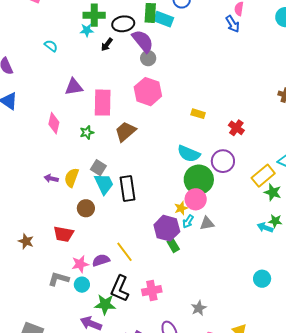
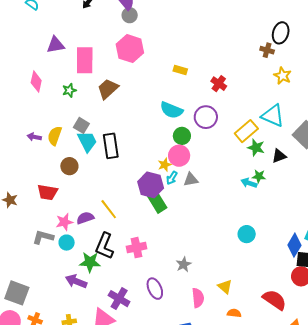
green circle: (199, 180) -> (182, 136), size x0.6
green rectangle: (173, 245) -> (157, 202), size x1.5

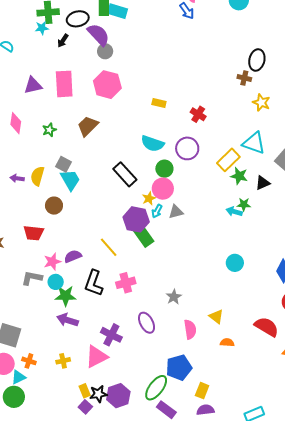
pink rectangle: (85, 60) -> (64, 84), moved
black rectangle: (111, 146) -> (125, 174), moved, turned -30
yellow line: (109, 209) -> (109, 247), moved
green star: (90, 262) -> (65, 296), moved

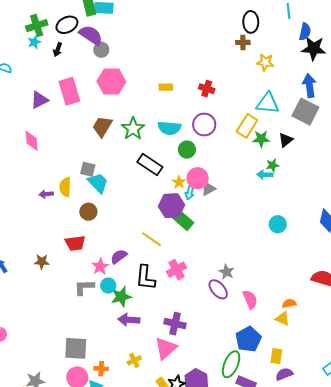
green star: (49, 130) -> (133, 129), moved, size x1.6
pink circle: (163, 189) -> (198, 178), moved
yellow triangle: (216, 316) -> (283, 319), moved
purple ellipse: (147, 323) -> (218, 289), moved

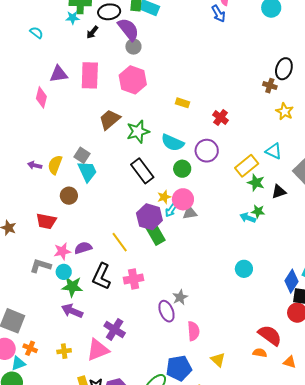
cyan triangle: (268, 103) -> (274, 151), size x0.7
pink diamond: (32, 141) -> (41, 97), moved
orange semicircle: (289, 303) -> (260, 353), moved

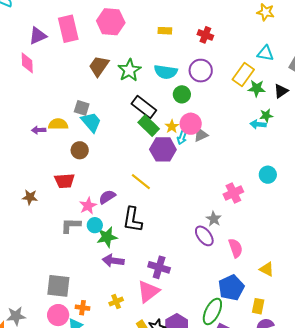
yellow semicircle: (55, 165) -> (58, 124), turned 84
green rectangle: (156, 234) -> (149, 126), moved
pink cross: (134, 279) -> (233, 193), moved

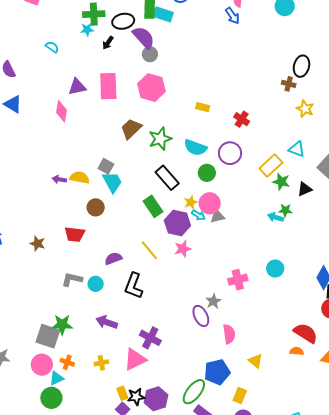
green rectangle: (149, 126) -> (153, 206), moved
cyan arrow: (182, 138) -> (198, 215), turned -88
pink star: (88, 206) -> (183, 249), moved
green star: (107, 237) -> (62, 325), moved

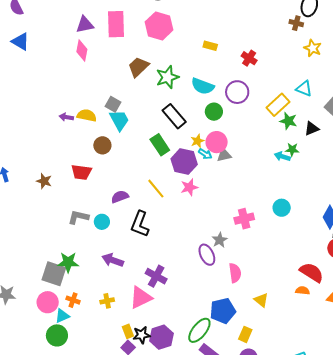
pink diamond: (61, 111) -> (82, 50), moved

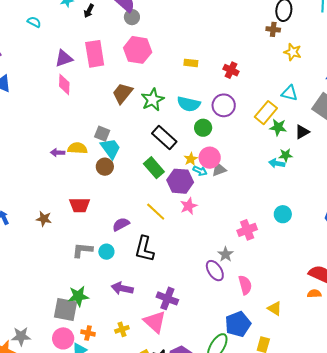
brown circle: (102, 145) -> (105, 167), moved
pink triangle: (141, 298) -> (155, 322), turned -45

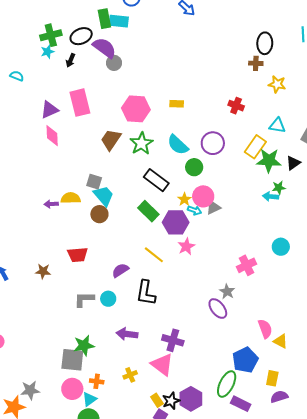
pink hexagon: (138, 50) -> (136, 109), moved
red cross: (231, 70) -> (236, 106), moved
cyan semicircle: (189, 104) -> (178, 145), turned 35
green star: (278, 127) -> (269, 160), size x1.4
pink semicircle: (245, 285) -> (265, 329), moved

